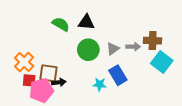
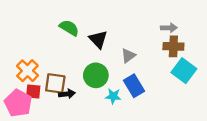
black triangle: (86, 22) -> (98, 39), moved, turned 42
gray arrow: (133, 47) -> (169, 28), moved
green circle: (88, 50) -> (96, 75), moved
pink pentagon: (41, 91) -> (18, 103), moved, turned -30

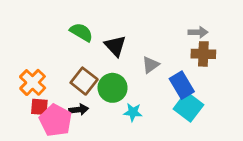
cyan square: (184, 71) -> (188, 107), moved
brown square: (55, 83) -> (84, 81), moved, turned 30
blue rectangle: (134, 86) -> (182, 85), moved
pink pentagon: (18, 103) -> (56, 120), moved

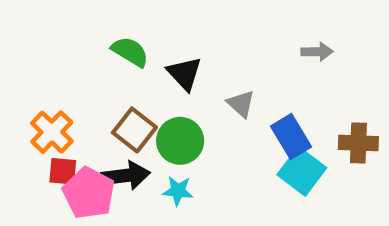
brown cross: (203, 54) -> (358, 143), moved
gray triangle: (150, 65) -> (241, 104), turned -42
black arrow: (79, 110) -> (126, 176), size x1.5
cyan star: (133, 112) -> (178, 191), moved

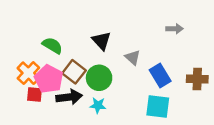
green semicircle: (130, 52) -> (52, 45), moved
cyan square: (302, 171) -> (158, 107), moved, turned -30
pink pentagon: (89, 193) -> (49, 79), moved

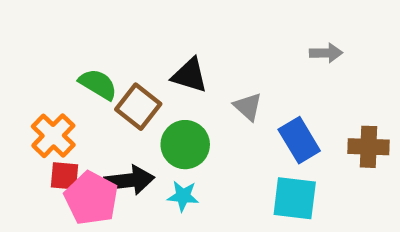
black triangle: (101, 41) -> (190, 75), turned -30
brown square: (74, 72) -> (138, 107), moved
pink pentagon: (49, 79) -> (91, 198), moved

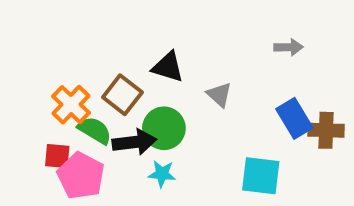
green semicircle: (98, 84) -> (95, 130), moved
orange cross: (53, 136) -> (71, 105), moved
blue rectangle: (299, 140) -> (294, 118), moved
black arrow: (129, 180) -> (134, 142), moved

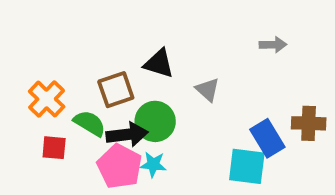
brown square: (122, 95) -> (116, 90), turned 33
orange cross: (71, 105) -> (47, 99), moved
blue rectangle: (294, 118) -> (267, 138), moved
pink pentagon: (81, 176) -> (120, 166), moved

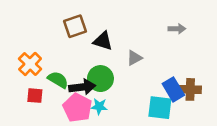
brown square: (116, 90) -> (75, 26), moved
gray triangle: (208, 90) -> (134, 58), turned 49
brown cross: (309, 123) -> (190, 89), moved

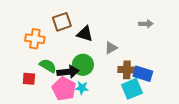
orange cross: (30, 64) -> (35, 39), moved, turned -36
blue rectangle: (173, 89) -> (143, 74), turned -42
brown cross: (190, 89) -> (127, 70), moved
cyan square: (160, 108) -> (132, 89), turned -30

